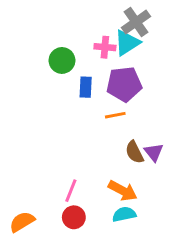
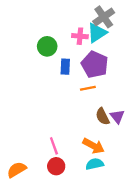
purple pentagon: (124, 84) -> (95, 64), turned 30
pink line: (71, 191) -> (54, 146), turned -42

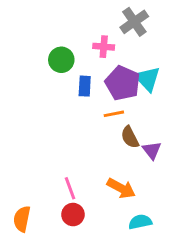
cyan triangle: (97, 33) -> (147, 79), moved, turned -40
brown semicircle: (103, 116) -> (130, 137), moved
cyan semicircle: (95, 164) -> (140, 222), moved
orange semicircle: (17, 170) -> (22, 219), turned -48

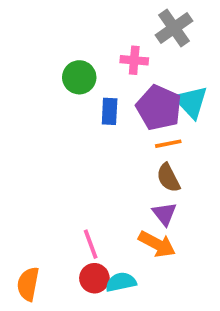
orange line: (114, 114) -> (168, 144), moved
purple triangle: (152, 150) -> (165, 214), moved
cyan semicircle: (140, 222) -> (121, 282), moved

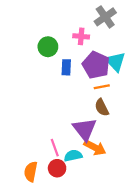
purple triangle: (165, 214) -> (85, 129), moved, size x1.6
cyan semicircle: (121, 282) -> (73, 156), moved
orange semicircle: (28, 284) -> (31, 172), moved

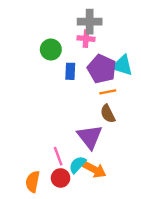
gray cross: (105, 17) -> (90, 22), moved, turned 35
cyan triangle: (116, 62) -> (122, 65), turned -30
orange arrow: (95, 148) -> (94, 169), moved
cyan semicircle: (73, 156) -> (77, 165), turned -36

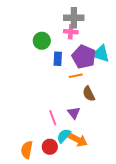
orange line: (108, 92) -> (76, 76), moved
purple triangle: (90, 137) -> (74, 113), size x0.6
pink line: (58, 156) -> (53, 118), moved

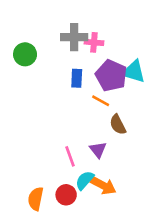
gray cross: (74, 18) -> (74, 37), moved
green circle: (42, 41) -> (25, 54), moved
orange line: (76, 76) -> (101, 101), turned 40

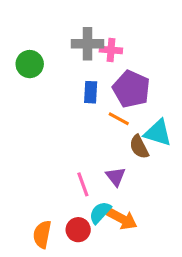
cyan triangle: (134, 72) -> (158, 133), moved

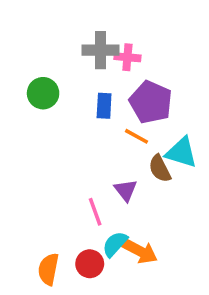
green circle: (30, 64) -> (43, 93), moved
purple triangle: (116, 177) -> (126, 190), moved

